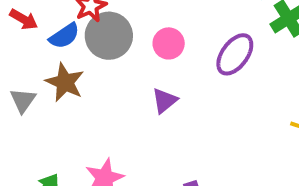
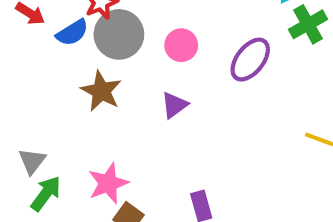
brown star: (65, 82) -> (101, 91), moved
gray triangle: (23, 100) -> (32, 161), moved

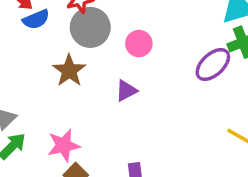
blue semicircle: (72, 33) -> (36, 19), moved
purple ellipse: (250, 60) -> (213, 64), moved

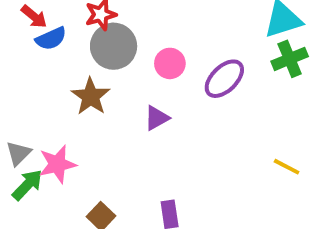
purple ellipse: (213, 64) -> (224, 79), moved
pink star: (64, 145) -> (57, 164), moved

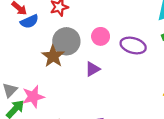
gray circle: (114, 46) -> (66, 41), moved
purple ellipse: (224, 79) -> (133, 46), turned 60

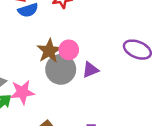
pink circle: (101, 36) -> (69, 50), moved
gray circle: (66, 41) -> (61, 69), moved

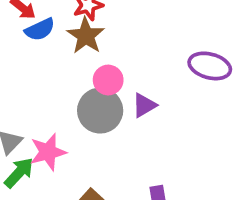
brown star: (49, 51) -> (86, 36), moved

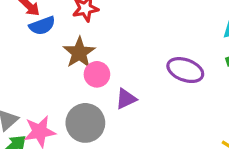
brown star: (86, 36) -> (79, 53), moved
gray circle: (100, 111) -> (85, 123), moved

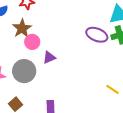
purple ellipse: (185, 70) -> (97, 35), moved

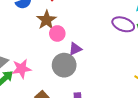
gray circle: (24, 71) -> (64, 65), moved

